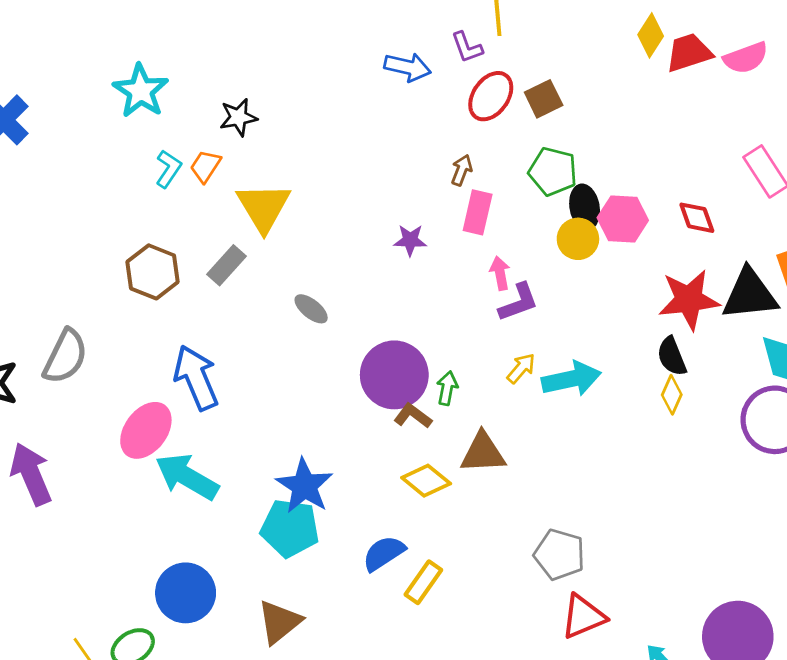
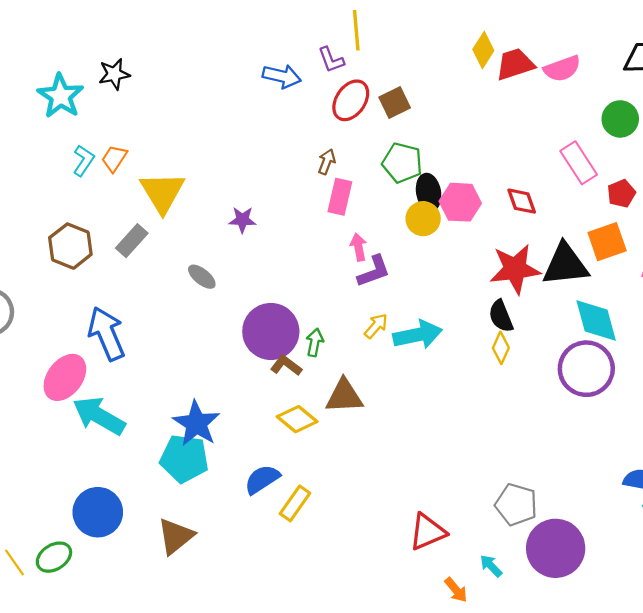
black star: (238, 117) -> (114, 74), moved
purple star: (410, 240) -> (242, 220), moved
gray pentagon: (559, 555) -> (516, 505), moved

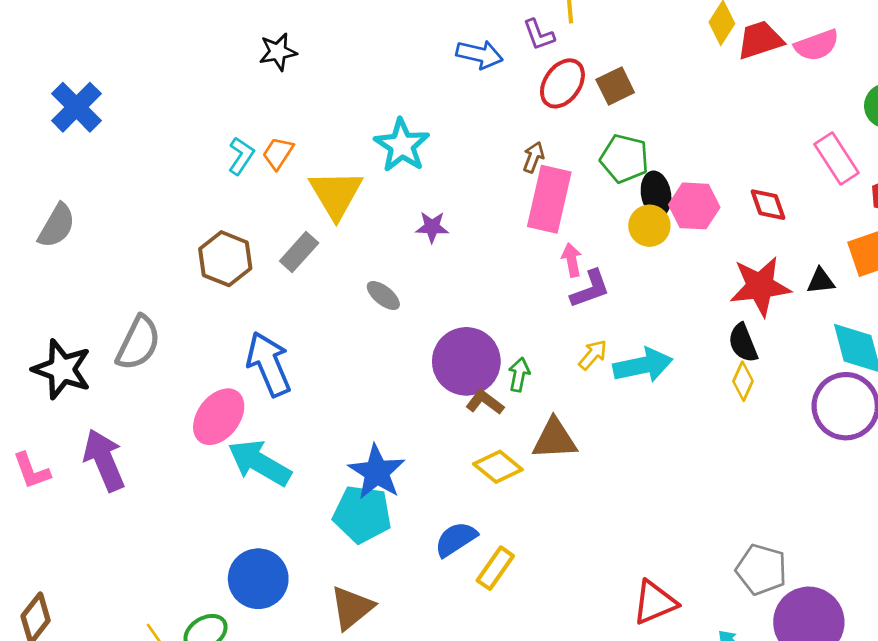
cyan star: (61, 96) -> (402, 145), moved
pink rectangle: (340, 197) -> (549, 199), size x1.5
black triangle: (565, 265) -> (821, 281), size x0.5

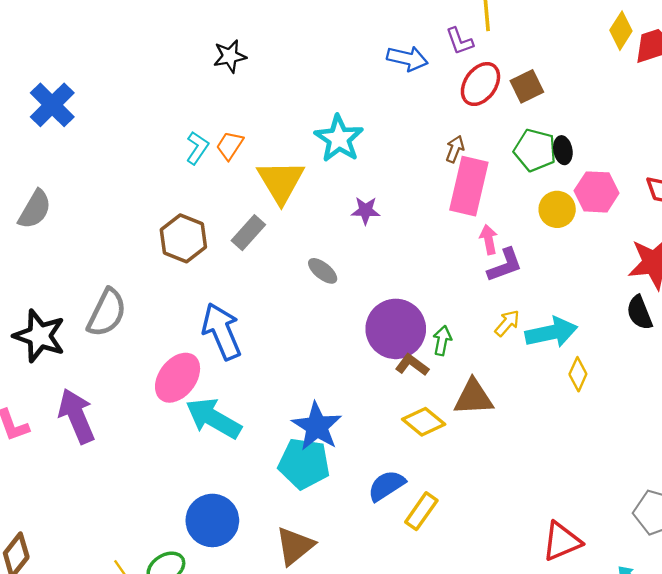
black ellipse: (656, 194) -> (563, 150), moved, size x0.7
yellow diamond: (743, 381) -> (578, 374), moved

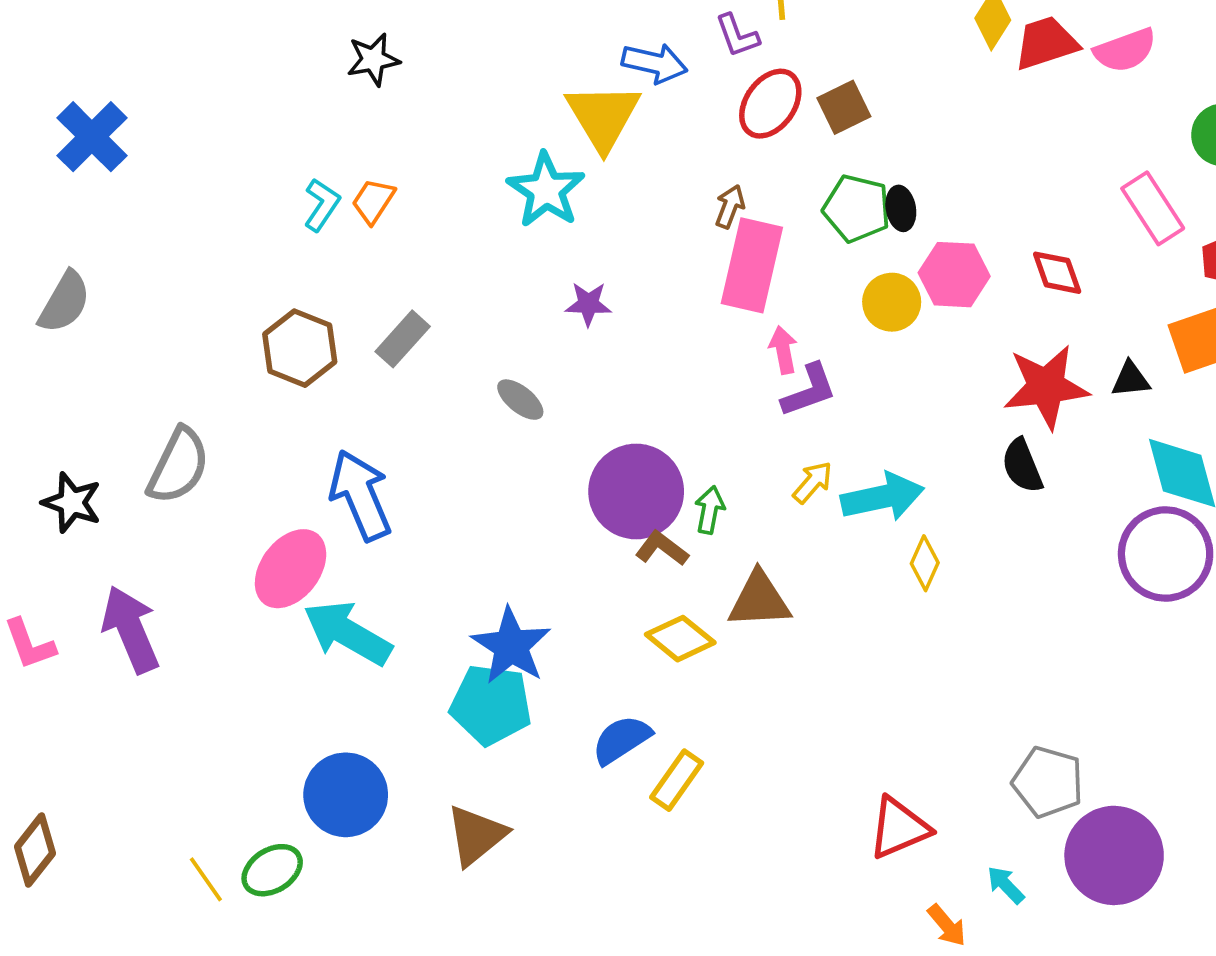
yellow triangle: (281, 182) -> (603, 116), moved
black star: (39, 336) -> (72, 503), size x0.7

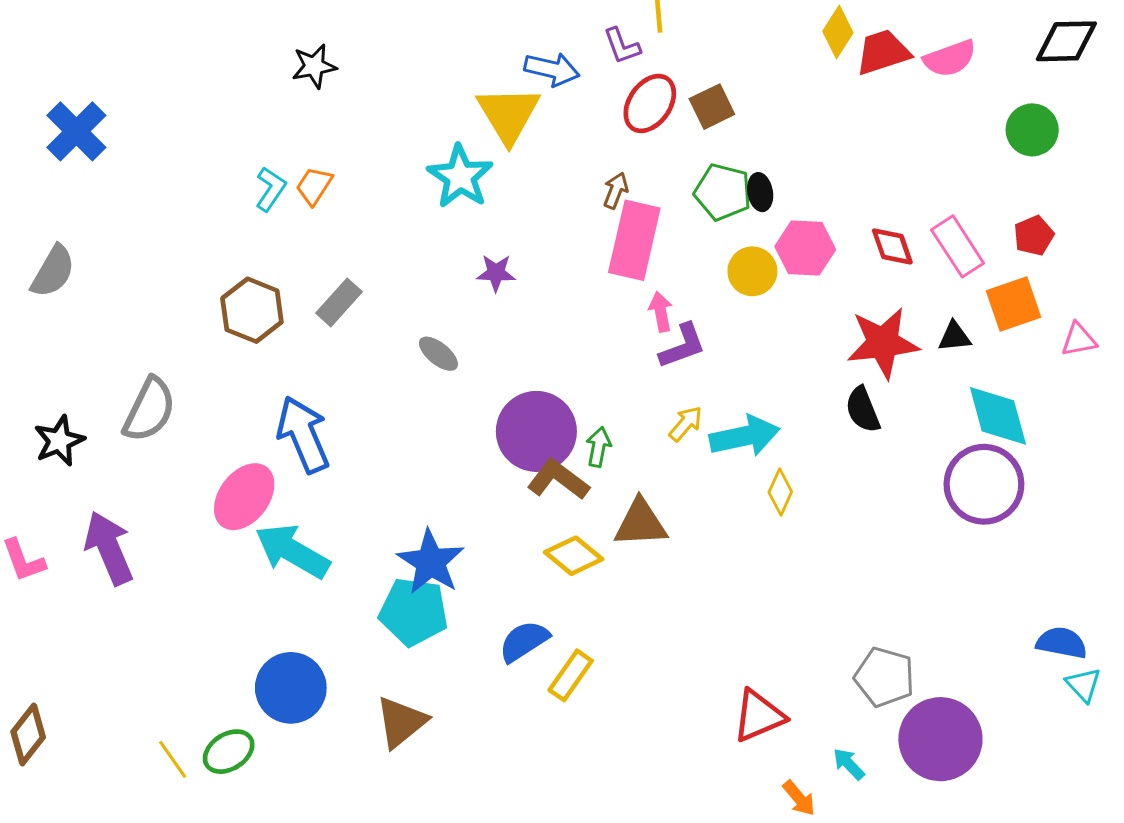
pink rectangle: (1153, 208) -> (958, 246), moved
black star: (72, 503) -> (59, 441), turned 30
brown L-shape: (662, 548) -> (558, 480), size x1.4

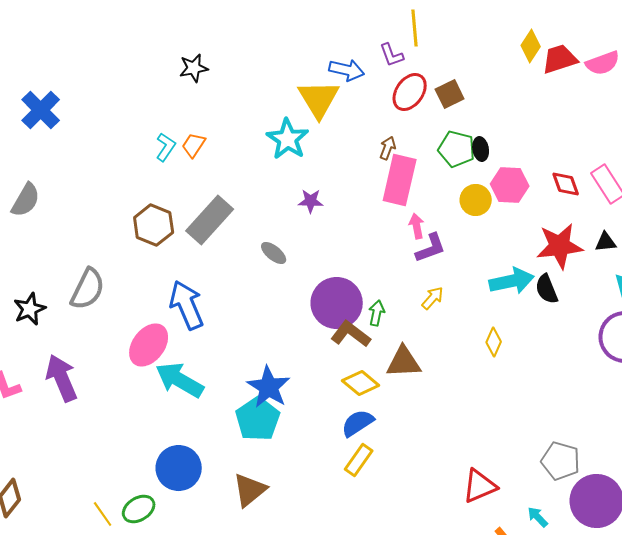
gray rectangle: (339, 302) -> (210, 220), size x1.6
cyan arrow: (745, 436) -> (512, 281), moved
cyan pentagon: (414, 612) -> (258, 419), turned 30
blue semicircle: (524, 641) -> (358, 423), moved

